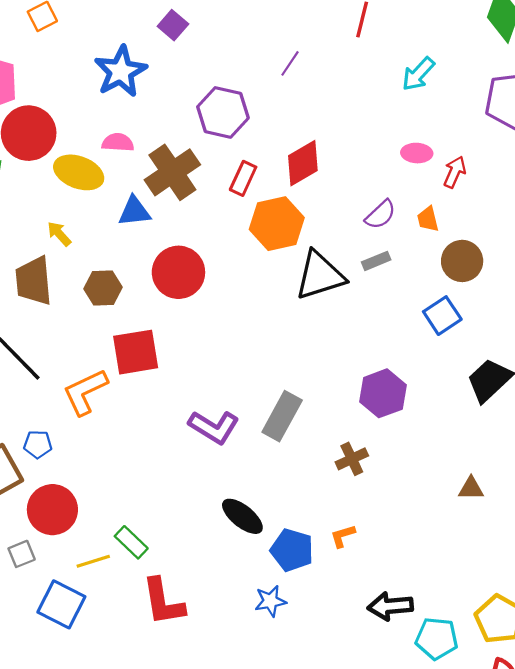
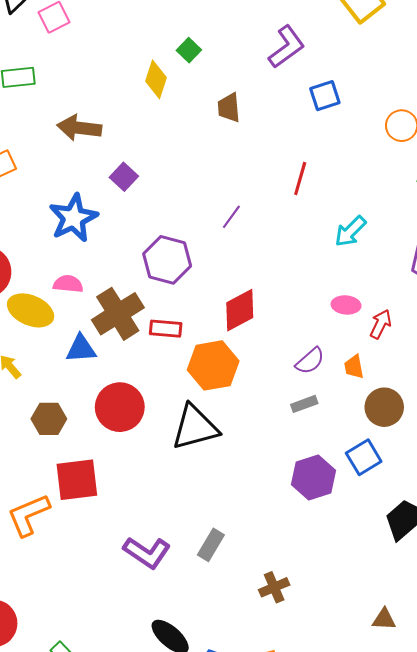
red rectangle: (243, 178) -> (166, 329), moved, turned 68
black triangle: (320, 276) -> (195, 427), moved
purple hexagon: (383, 393) -> (313, 478), moved
gray rectangle: (282, 416) -> (211, 545), size x0.7

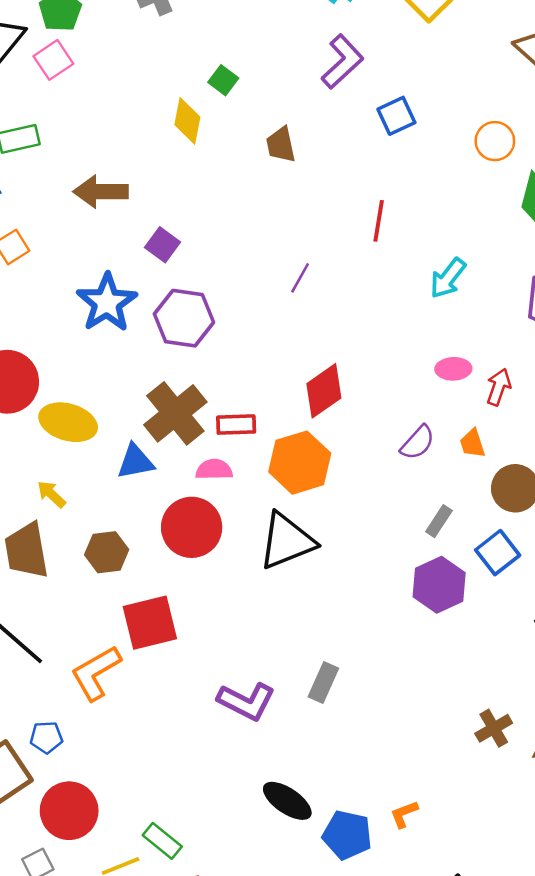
purple hexagon: (167, 260) -> (184, 318), moved
pink semicircle: (68, 284) -> (214, 470), moved
gray rectangle: (304, 404) -> (439, 521), moved, turned -30
brown cross: (274, 587) -> (494, 728), moved

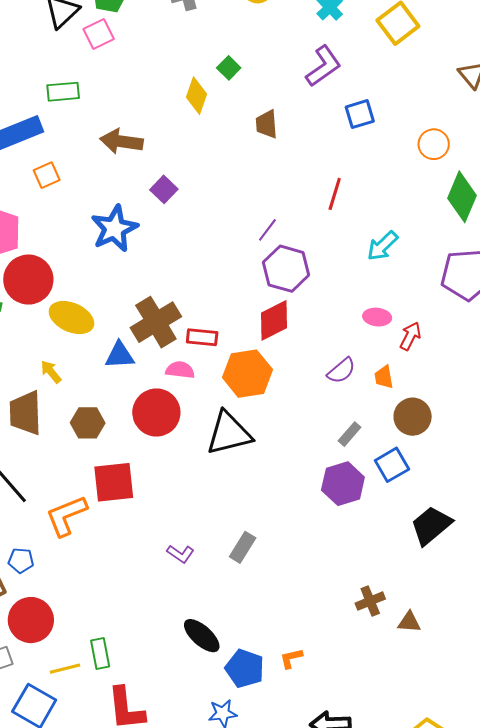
purple hexagon: (184, 318) -> (286, 269), moved
purple L-shape: (246, 701) -> (180, 554), size x0.6
green rectangle: (162, 841) -> (100, 653), turned 32

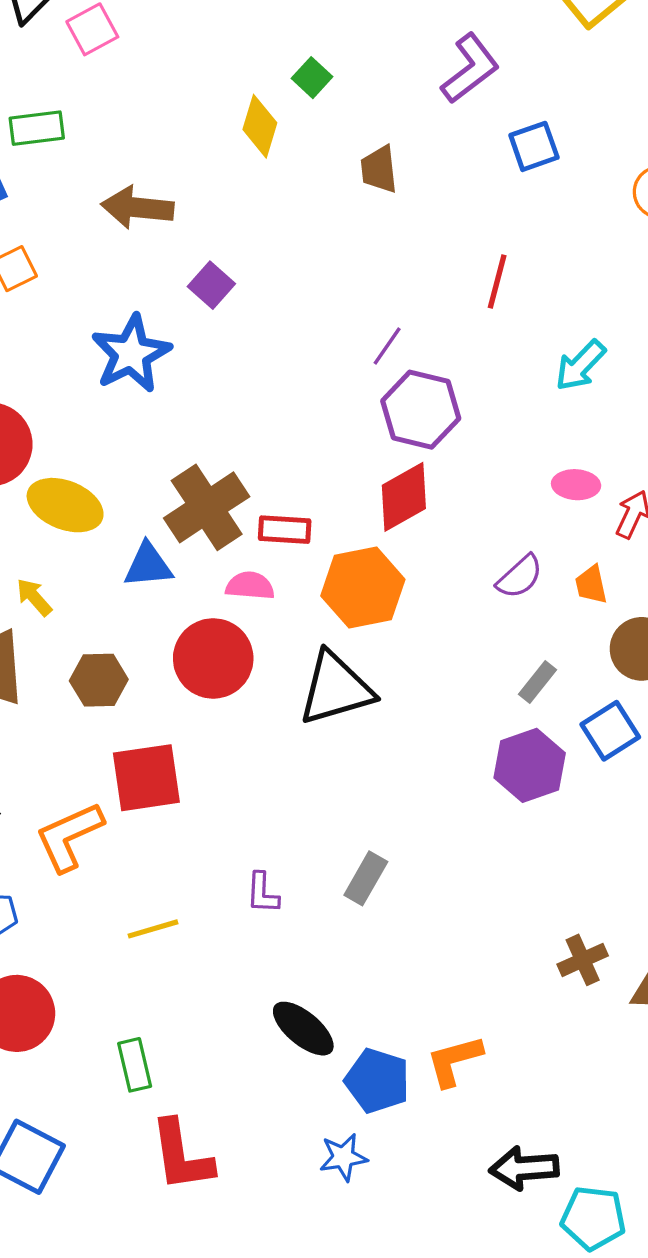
purple L-shape: (180, 554) -> (263, 893), turned 60
orange L-shape: (291, 658) -> (454, 1061), size x1.5
yellow line: (65, 669) -> (153, 929), moved

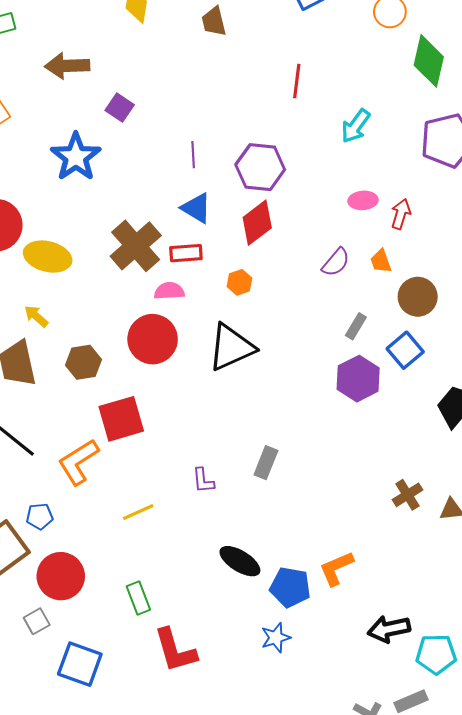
purple line: (387, 346) -> (193, 155), moved, turned -30
blue triangle: (148, 565) -> (196, 208), moved, turned 44
orange hexagon: (363, 588) -> (239, 282), size x0.5

